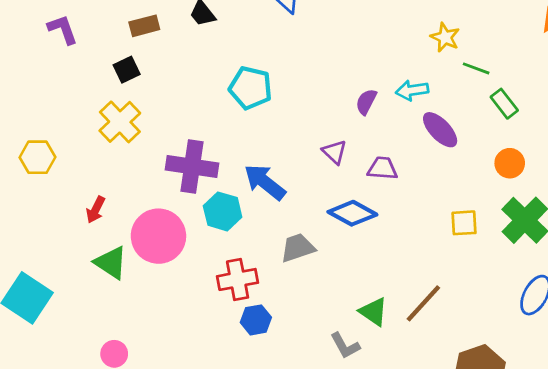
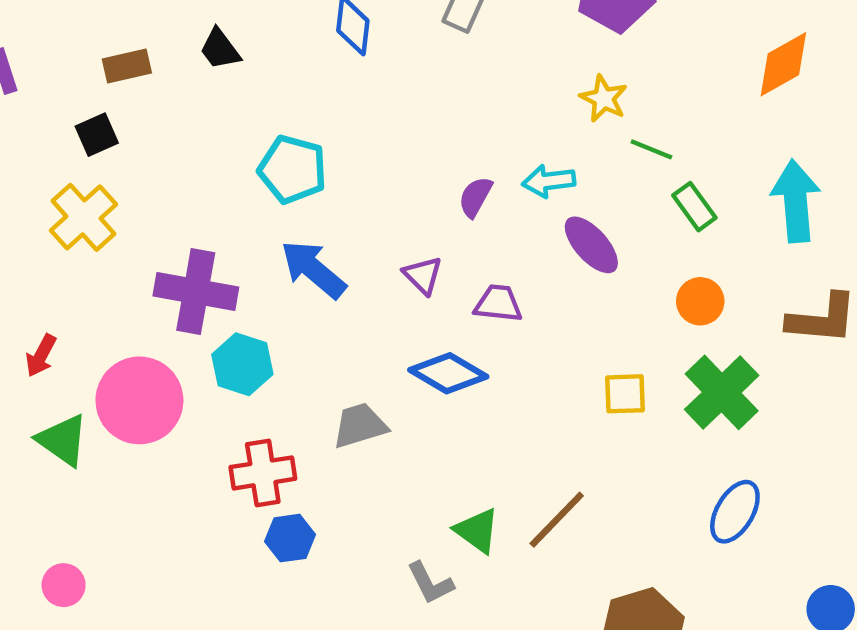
blue arrow: (265, 182) -> (313, 269), moved

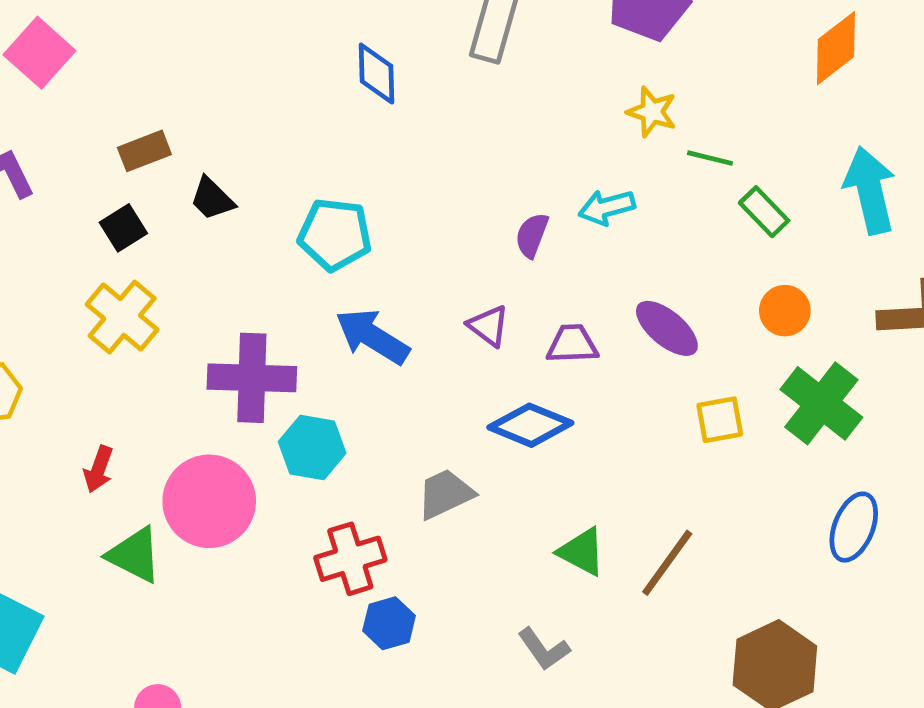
black trapezoid: (220, 49) -> (212, 199), moved
purple ellipse: (591, 245) -> (667, 328), moved
green triangle: (477, 531) -> (582, 552), moved

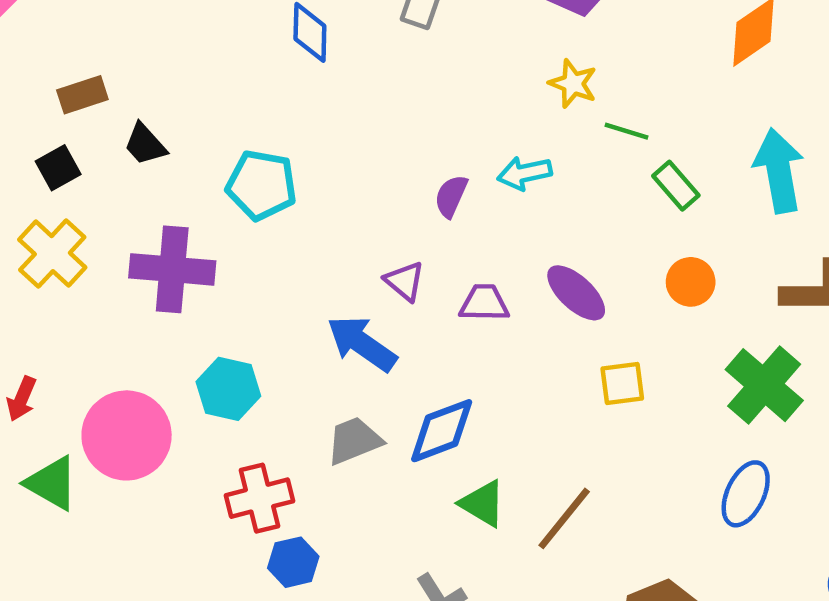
blue arrow: (372, 336) -> (362, 344), moved
purple cross: (252, 378) -> (172, 269), moved
green cross: (821, 403) -> (764, 385), moved
blue diamond: (530, 425) -> (442, 431), moved, turned -46

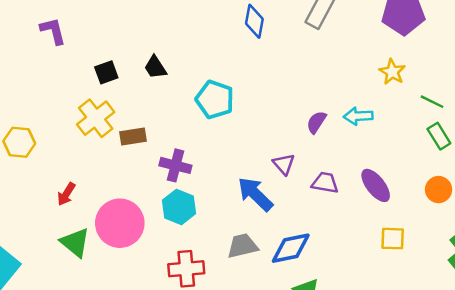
brown rectangle: (82, 95) -> (133, 137), moved
green line: (627, 131) -> (432, 102), moved
purple cross: (172, 269) -> (175, 165), moved, size x0.7

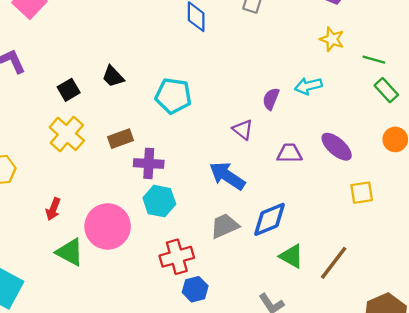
brown rectangle: (133, 137) -> (120, 139), moved
purple triangle: (284, 164) -> (243, 130), moved

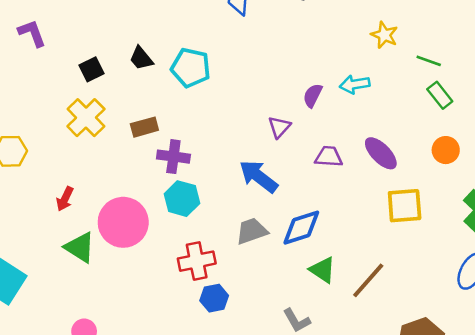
cyan pentagon: (173, 96) -> (191, 68), moved
purple triangle: (243, 130) -> (279, 127), turned 30
yellow square: (362, 193) -> (405, 206), size x1.4

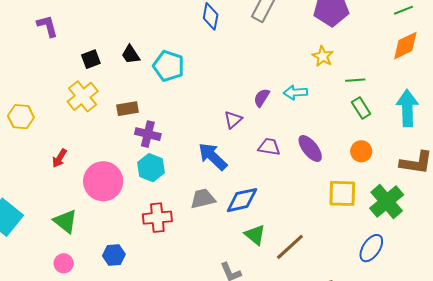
green line: (429, 61) -> (355, 80), turned -30
yellow square: (405, 206) -> (342, 193), moved
green triangle: (80, 247) -> (65, 221), moved
blue hexagon: (214, 298) -> (114, 255), moved

